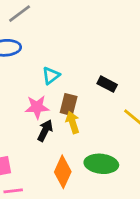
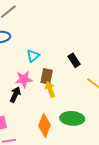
black rectangle: (107, 84) -> (74, 60), turned 32
black arrow: (45, 131) -> (15, 94), moved

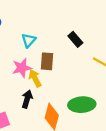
yellow arrow: (50, 89) -> (35, 78), moved
black arrow: (15, 94) -> (27, 99), moved

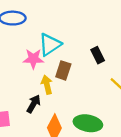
cyan triangle: (29, 40) -> (50, 45), size x1.5
pink star: (22, 68) -> (33, 59), moved

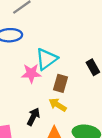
yellow arrow: (47, 85) -> (58, 105), moved, turned -42

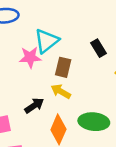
black arrow: (33, 117) -> (34, 105), turned 30

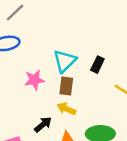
cyan triangle: (47, 41) -> (65, 61), moved
black rectangle: (99, 48) -> (97, 65), turned 63

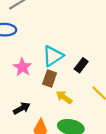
pink star: (34, 80) -> (22, 67), turned 30
yellow arrow: (66, 109) -> (64, 97), moved

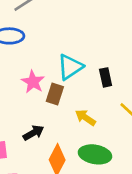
black rectangle: (81, 65) -> (106, 77), turned -48
brown rectangle: (50, 78) -> (55, 94), moved

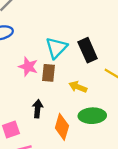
black rectangle: (106, 77) -> (88, 50), size x1.5
black arrow: (33, 133) -> (38, 109), turned -42

